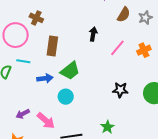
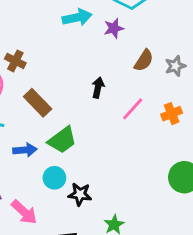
brown rectangle: (52, 46) -> (38, 103), turned -54
black star: (120, 90) -> (80, 194), moved

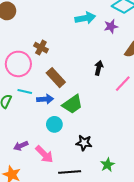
blue arrow: (25, 150) -> (45, 99), moved
cyan circle: (54, 178) -> (54, 124), moved

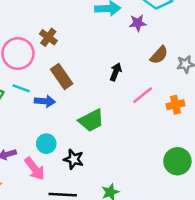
green trapezoid: (72, 104) -> (91, 120), moved
cyan circle: (54, 124) -> (46, 144), moved
black star: (84, 143) -> (74, 159), moved

